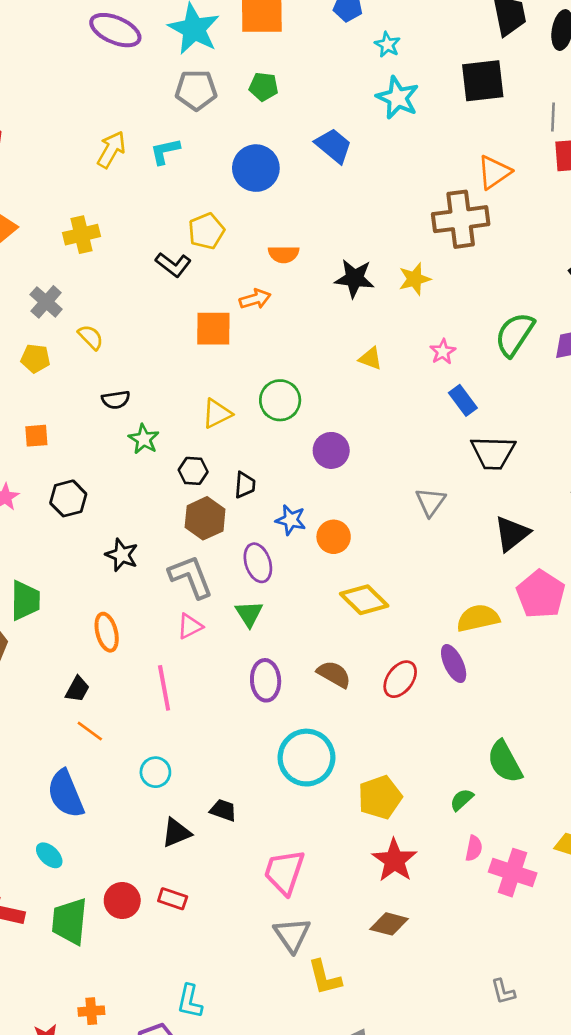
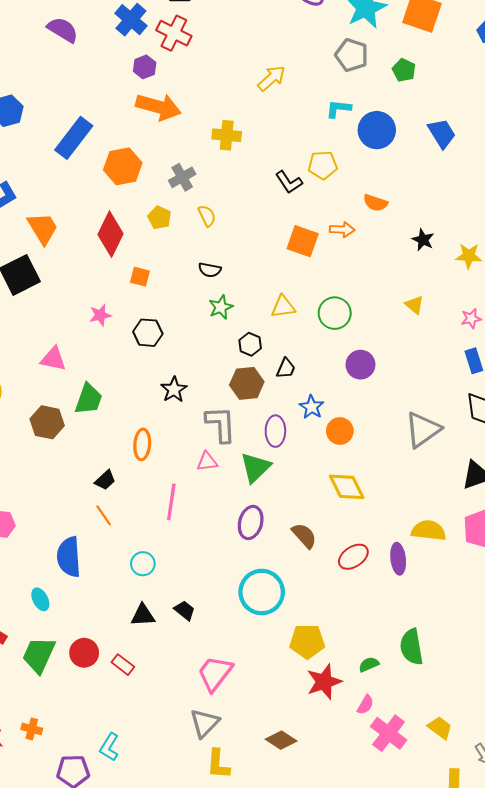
cyan L-shape: (165, 151) -> (338, 109), moved
black star: (354, 278) -> (423, 240), size x0.7
gray triangle: (431, 502) -> (423, 430), size x1.5
green triangle: (249, 614) -> (255, 467), size x1.4
red star: (394, 860) -> (324, 682), moved

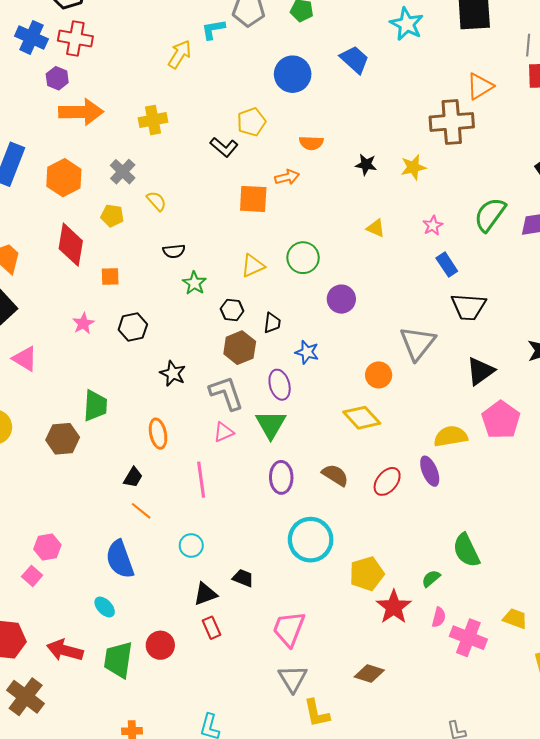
cyan L-shape: (338, 109) -> (213, 29), moved
pink triangle: (53, 359) -> (25, 359), moved, turned 36
orange circle: (340, 431) -> (379, 375), moved
red rectangle: (123, 665) -> (211, 628), moved, turned 45

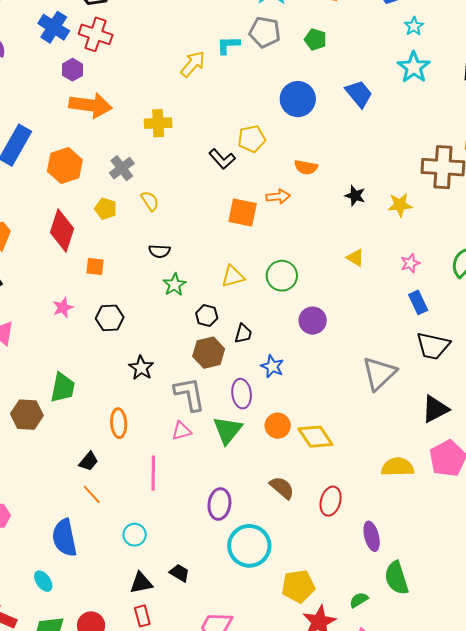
orange circle: (379, 375) -> (278, 426), moved
purple ellipse: (430, 471) -> (372, 536), moved
purple ellipse: (281, 477) -> (219, 504), moved
red ellipse: (387, 481) -> (331, 501), turned -32

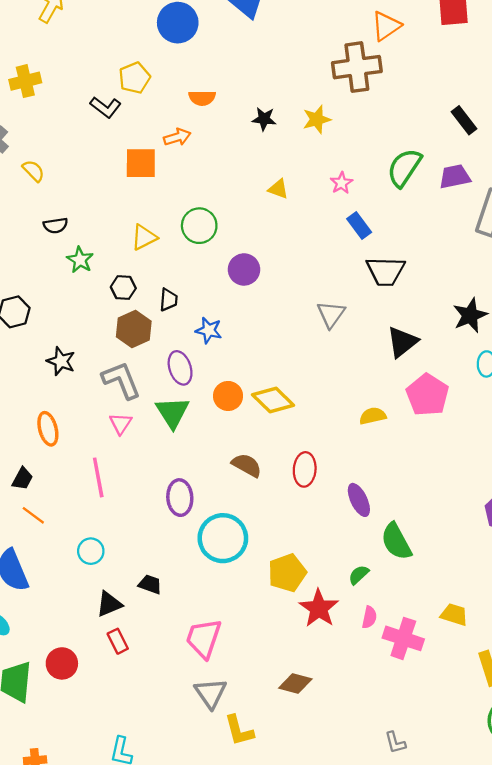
gray triangle: (379, 373) -> (331, 314), size x0.7
pink triangle: (181, 431) -> (121, 423), turned -30
yellow semicircle: (398, 467) -> (373, 416), size x0.7

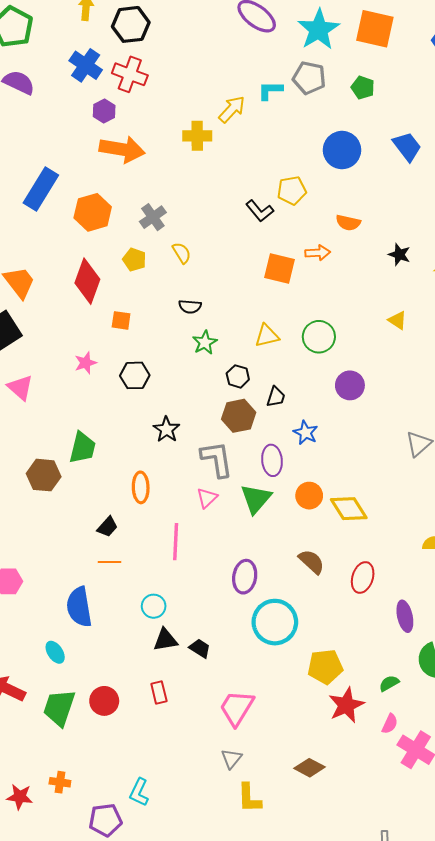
yellow cross: (25, 81) -> (197, 136), moved
orange line: (33, 515) -> (110, 562), turned -50
black triangle: (109, 604) -> (165, 640), moved
gray triangle: (211, 693) -> (231, 759), size x0.7

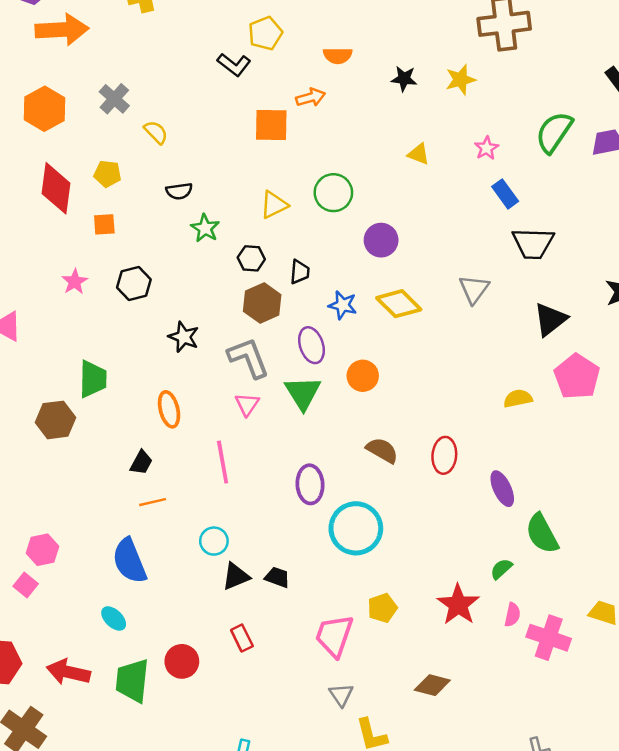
yellow pentagon: (134, 260) -> (108, 174), moved
yellow diamond: (349, 509) -> (399, 304), moved
yellow pentagon: (325, 667) -> (382, 608), moved, size x0.7

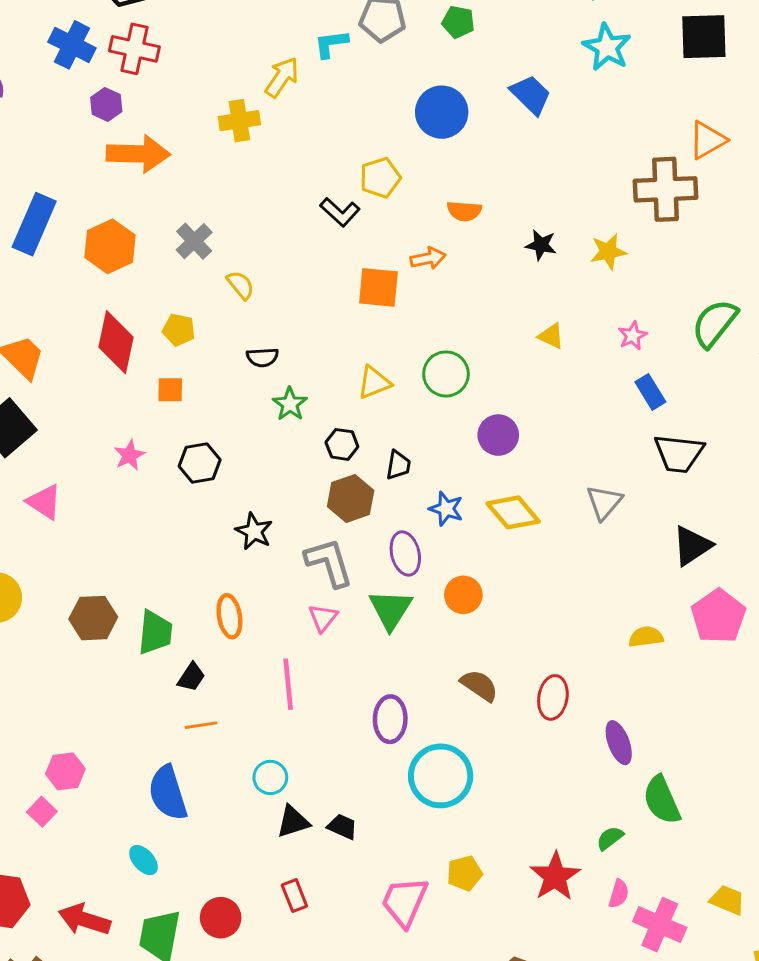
green trapezoid: (93, 379) -> (155, 632), moved

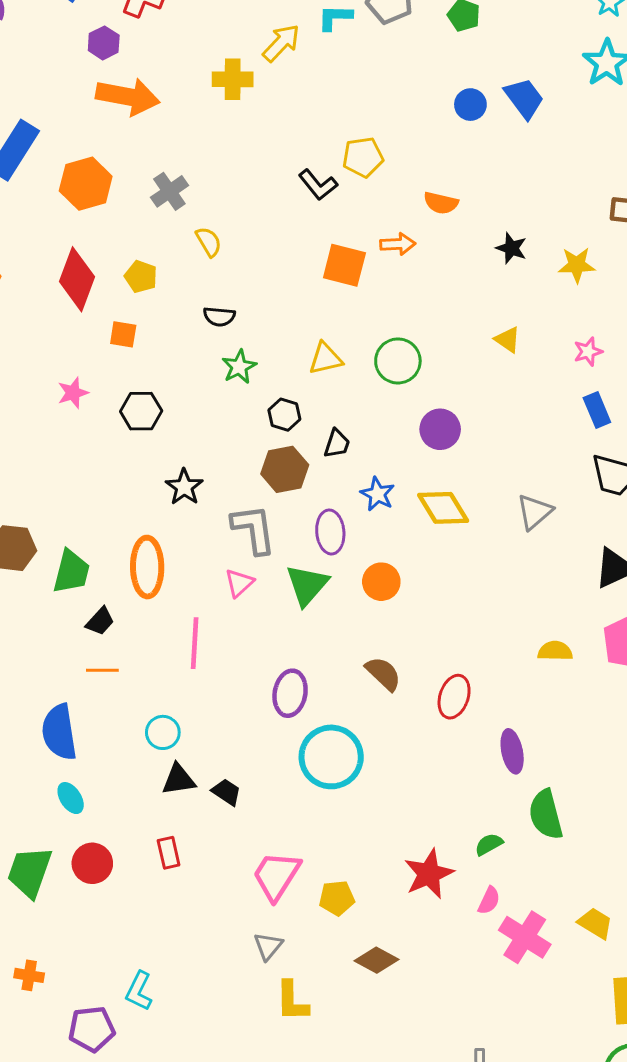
blue circle: (442, 112) -> (470, 105), moved, size x0.6
orange ellipse: (229, 616) -> (147, 567), size x1.4
cyan ellipse: (143, 860) -> (71, 798), moved
yellow pentagon: (465, 873) -> (337, 898), moved

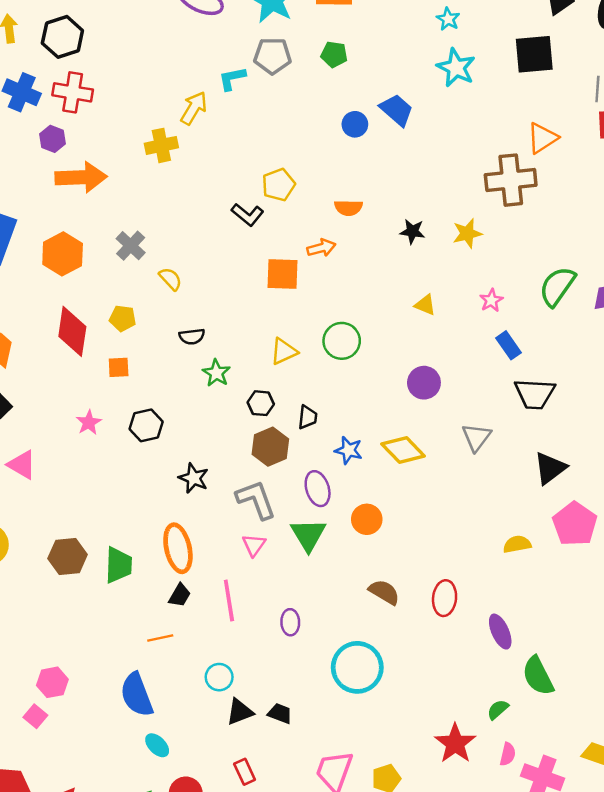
purple circle: (440, 429) -> (424, 383), moved
black trapezoid: (100, 621) -> (180, 595), moved
purple ellipse: (290, 693) -> (290, 622), moved, size x0.7

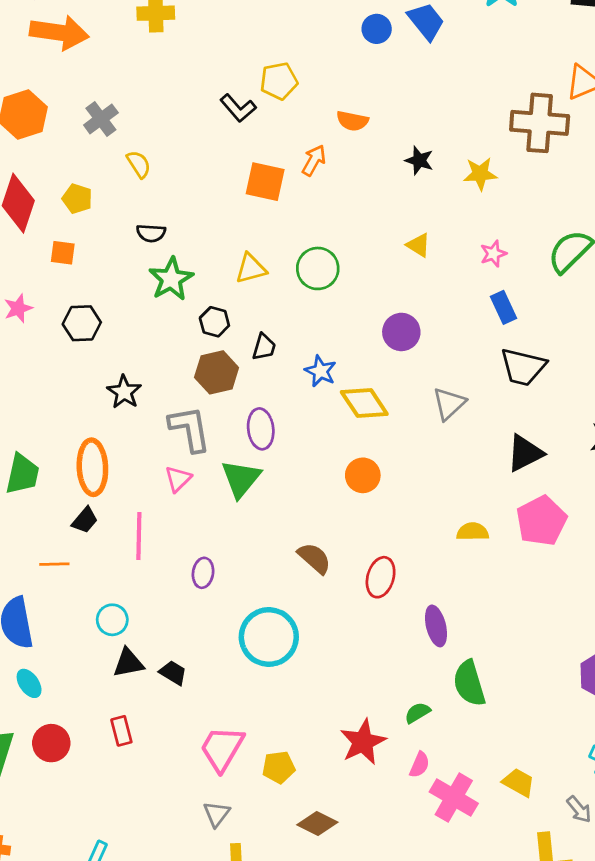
orange arrow: (321, 248) -> (314, 160), turned -56
green star: (216, 373) -> (171, 279), size x1.4
blue star: (349, 450) -> (320, 371), moved
orange circle: (367, 519) -> (363, 475), moved

